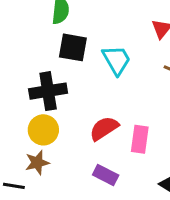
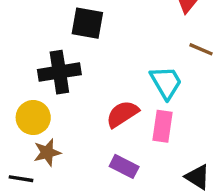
cyan trapezoid: (116, 60) -> (166, 83), moved
yellow circle: (43, 130) -> (33, 117), moved

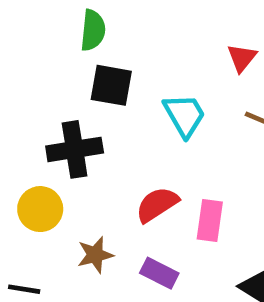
cyan trapezoid: (166, 83) -> (185, 115), moved
brown star: (47, 152) -> (95, 255), moved

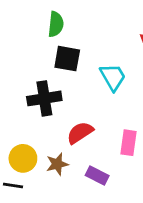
red semicircle: (157, 204) -> (80, 133), moved
yellow circle: (40, 209) -> (23, 158), moved

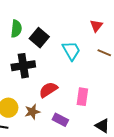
green semicircle: (56, 24) -> (16, 29), moved
black square: (67, 59) -> (39, 38), turned 30

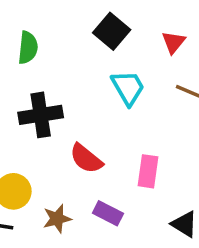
black square: (39, 38) -> (112, 31), moved
red semicircle: (48, 90) -> (86, 159), turned -108
brown star: (32, 112) -> (57, 219), moved

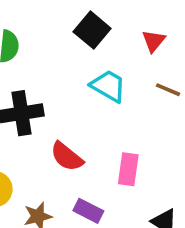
cyan trapezoid: (128, 88) -> (108, 86), turned -30

